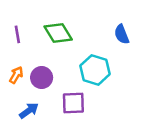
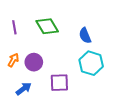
blue semicircle: (122, 34) -> (85, 35), moved
cyan hexagon: (95, 70) -> (91, 63), moved

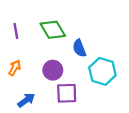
blue semicircle: (85, 35) -> (79, 48), moved
purple circle: (34, 62) -> (53, 70), moved

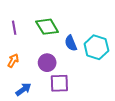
cyan hexagon: (102, 71) -> (96, 47), moved

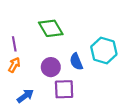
purple line: (14, 28) -> (14, 44), moved
blue semicircle: (71, 43) -> (76, 62), moved

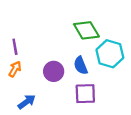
green diamond: (51, 28) -> (86, 30), moved
purple square: (64, 89) -> (85, 94), moved

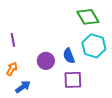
green diamond: (86, 30) -> (88, 17), moved
orange arrow: (15, 69) -> (12, 69), moved

